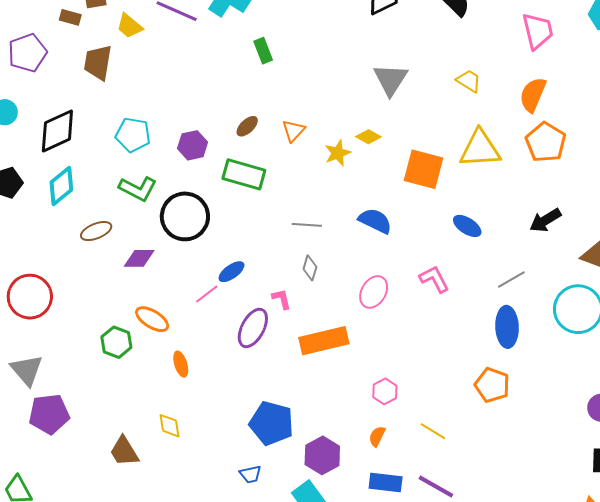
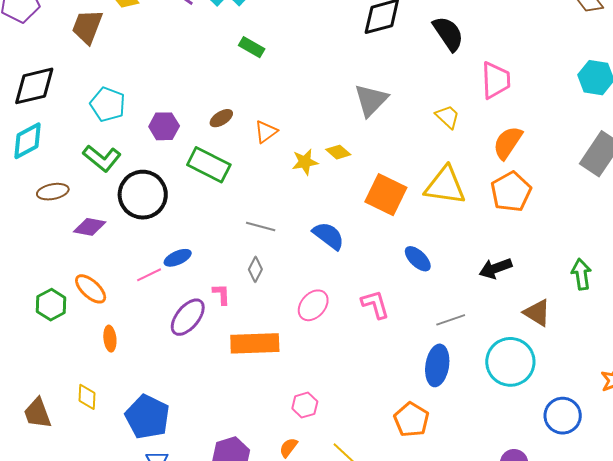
pink trapezoid: (538, 31) -> (496, 80), moved
green rectangle: (263, 51) -> (252, 47), turned -50
blue pentagon: (271, 423) -> (147, 417), moved

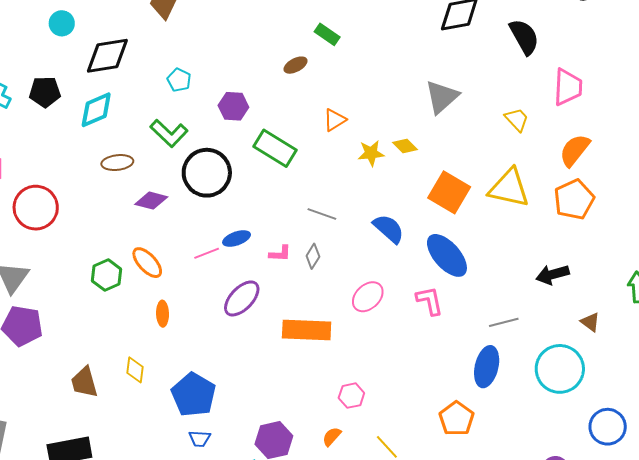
cyan pentagon: (108, 104) -> (179, 80), size x0.7
brown ellipse: (221, 118) -> (296, 65), moved
blue ellipse: (418, 259) -> (447, 255), moved, size x1.6
pink L-shape: (221, 294) -> (280, 254), moved, turned 90
brown triangle: (537, 313) -> (590, 322), size x0.7

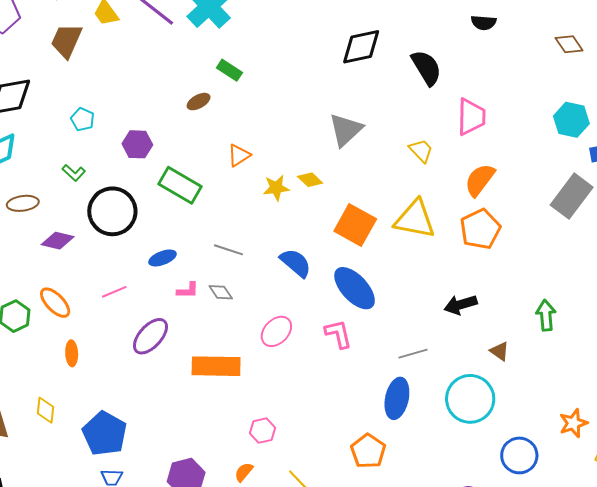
green L-shape: (169, 133) -> (74, 173), size x0.6
blue ellipse: (237, 238) -> (162, 258), moved
gray diamond: (313, 256) -> (221, 292), turned -65

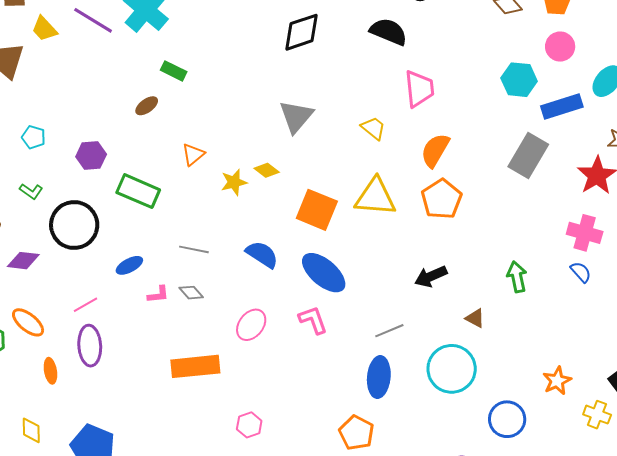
black semicircle: (426, 68) -> (389, 32), moved, turned -30
purple ellipse: (150, 336) -> (90, 346), moved, turned -39

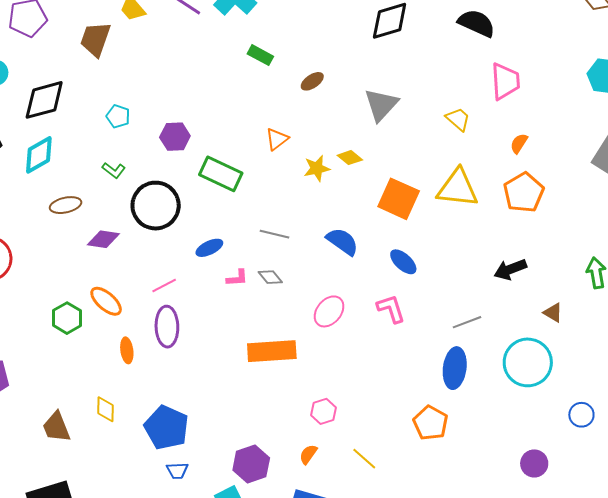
brown ellipse: (147, 106) -> (312, 81), moved
orange semicircle: (435, 150) -> (519, 143), size x0.6
blue ellipse: (324, 273) -> (403, 262), size x0.6
blue circle: (507, 419) -> (581, 415), size x0.7

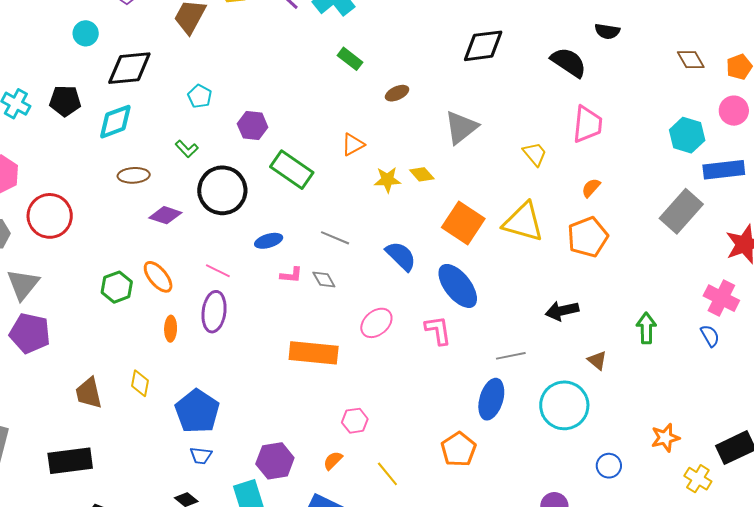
blue ellipse: (403, 262) -> (458, 286), size x1.6
pink line: (164, 286) -> (218, 271), turned 45

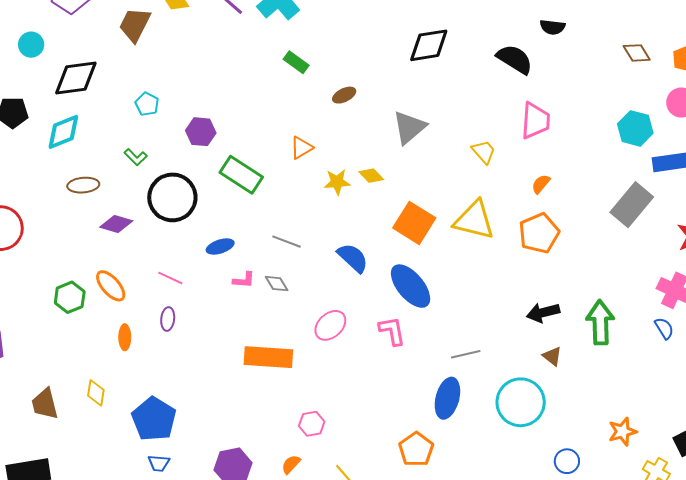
black arrow: (562, 311) -> (543, 313), moved
purple ellipse: (214, 312) -> (168, 319), size x0.6
green arrow: (646, 328) -> (600, 322), size x1.4

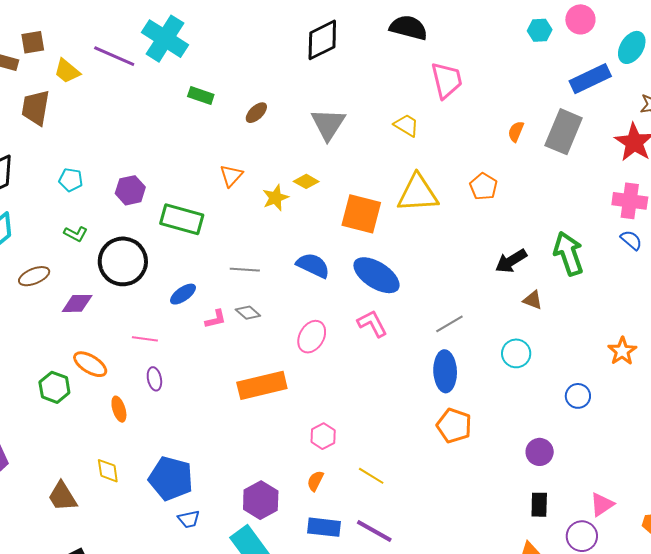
cyan hexagon: (635, 128) -> (540, 30), moved, size x0.7
orange semicircle: (541, 184) -> (516, 132), moved
orange pentagon: (539, 233) -> (483, 187), size x0.7
cyan circle: (521, 402) -> (516, 353), size x0.6
orange pentagon: (416, 449) -> (454, 426), moved

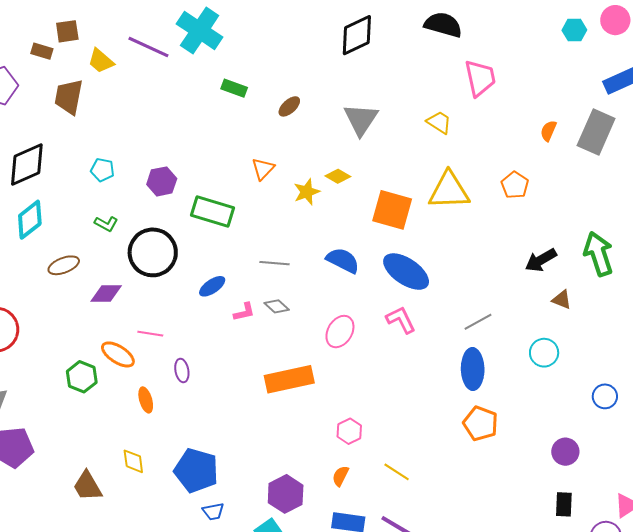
pink line: (145, 339) -> (150, 334), moved

